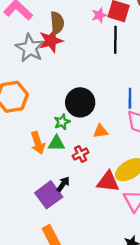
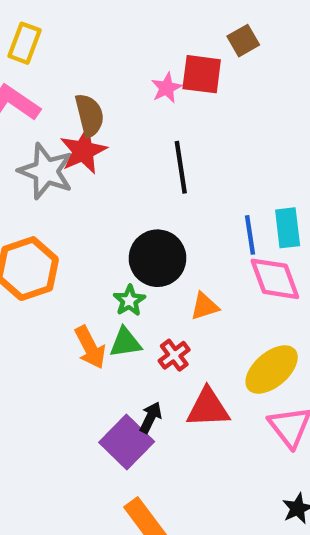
black line: (115, 40) -> (181, 167), moved
red triangle: (108, 182) -> (208, 408), moved

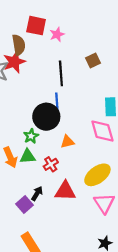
brown square: (243, 41) -> (93, 60), moved
red square: (202, 74) -> (36, 26), moved
blue line: (250, 235) -> (57, 102), moved
purple square: (127, 442) -> (24, 205), size x0.7

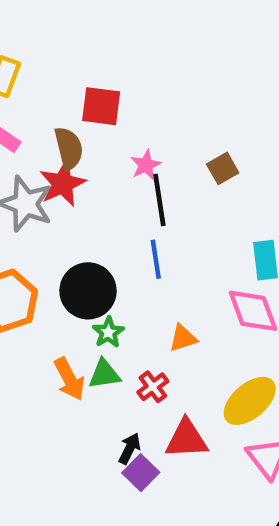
pink star: (57, 34) -> (146, 165), moved
black circle: (46, 117) -> (88, 291), moved
purple square: (24, 205) -> (141, 473), moved

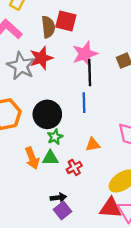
brown semicircle: (69, 148) -> (48, 27), moved
pink star: (146, 165) -> (85, 54), size x1.6
red triangle: (186, 439) -> (111, 208), moved
black arrow: (129, 448) -> (58, 198), turned 49

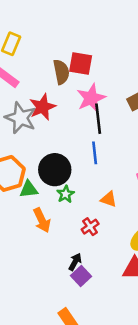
red square: (66, 21) -> (81, 63), moved
brown semicircle: (48, 27) -> (61, 72), moved
orange triangle: (93, 145) -> (109, 199), turned 35
green triangle: (50, 158) -> (29, 189), moved
black arrow: (58, 198) -> (75, 262), turned -49

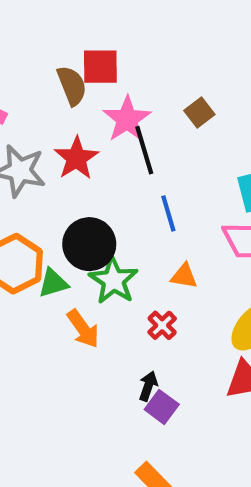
red star: (43, 107) -> (76, 158), moved
blue line: (95, 153) -> (168, 213), moved
green star: (66, 194) -> (113, 280), size x1.6

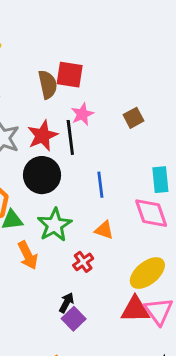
pink star: (127, 119) -> (82, 114), size x0.7
black line: (144, 150) -> (70, 137), moved
black circle: (89, 244) -> (42, 175), moved

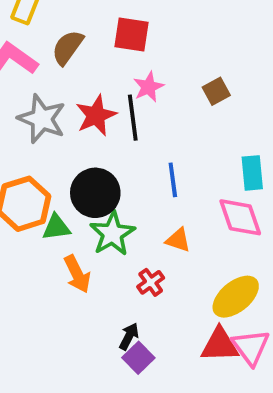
brown semicircle: (48, 84) -> (68, 47), moved, turned -132
black circle: (42, 175) -> (95, 193), moved

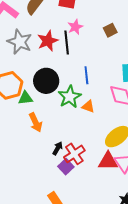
green star: (112, 234) -> (70, 97), moved
red cross: (151, 282) -> (74, 154), moved, size x1.5
black arrow: (129, 336) -> (58, 148), moved

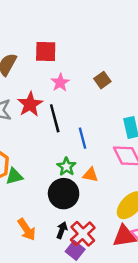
black line: (67, 43) -> (55, 118), moved
black circle: (46, 81) -> (64, 194), moved
green star: (70, 97) -> (66, 167), size x0.7
orange arrow: (36, 122) -> (27, 229), moved

